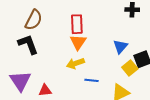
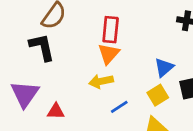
yellow square: (130, 68) -> (158, 95), moved
blue line: (92, 80) -> (119, 107), turned -48

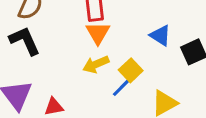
blue triangle: (164, 67) -> (160, 35), turned -35
yellow square: (158, 95) -> (131, 70), moved

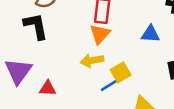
blue triangle: (160, 35) -> (150, 34), moved, turned -42

